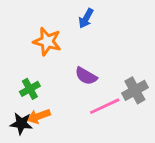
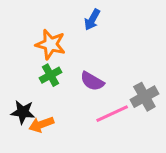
green cross: (30, 89) -> (51, 75), moved
black star: (21, 123) -> (23, 112), moved

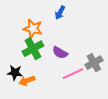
green cross: (51, 75) -> (33, 49), size x1.5

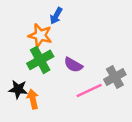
blue arrow: (60, 13) -> (56, 16), moved
orange arrow: (27, 81) -> (33, 99), turned 98

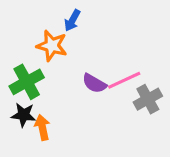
green cross: (40, 60) -> (27, 82), moved
pink line: (89, 91) -> (124, 80), moved

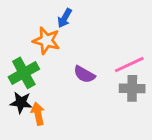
pink line: (124, 80) -> (129, 65), moved
gray cross: (148, 99) -> (132, 88), turned 30

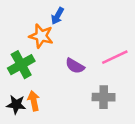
gray cross: (132, 88) -> (104, 97), moved
black star: (21, 102) -> (16, 105), moved

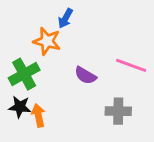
pink line: (115, 57) -> (131, 65), turned 45
black star: (16, 105) -> (20, 107), moved

